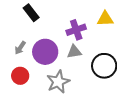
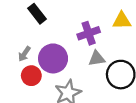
gray triangle: (74, 52) -> (97, 58), moved
red circle: (20, 76) -> (31, 76), moved

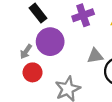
purple cross: (89, 33) -> (83, 15), moved
purple circle: (53, 58) -> (50, 42), moved

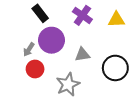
purple cross: (83, 15) -> (82, 15), turned -36
gray triangle: (95, 56) -> (82, 55), moved

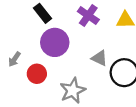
gray arrow: (29, 49) -> (14, 59), moved
gray triangle: (82, 55) -> (100, 58), moved, turned 35

